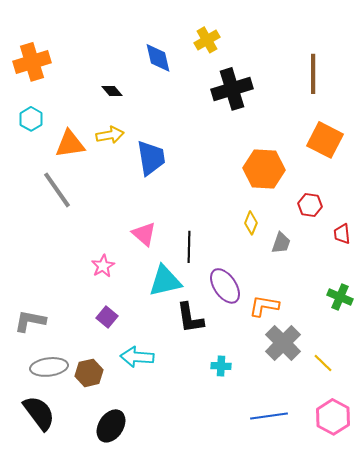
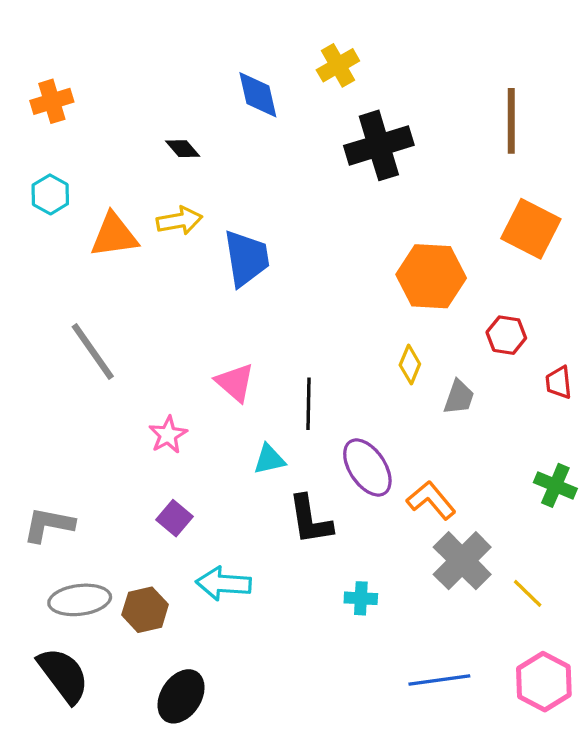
orange cross: (32, 62) -> (52, 101), size x0.7
gray line: (57, 190) -> (93, 351), moved
cyan triangle: (165, 281) -> (269, 459), size x0.6
orange L-shape: (264, 306) -> (431, 500), turned 40

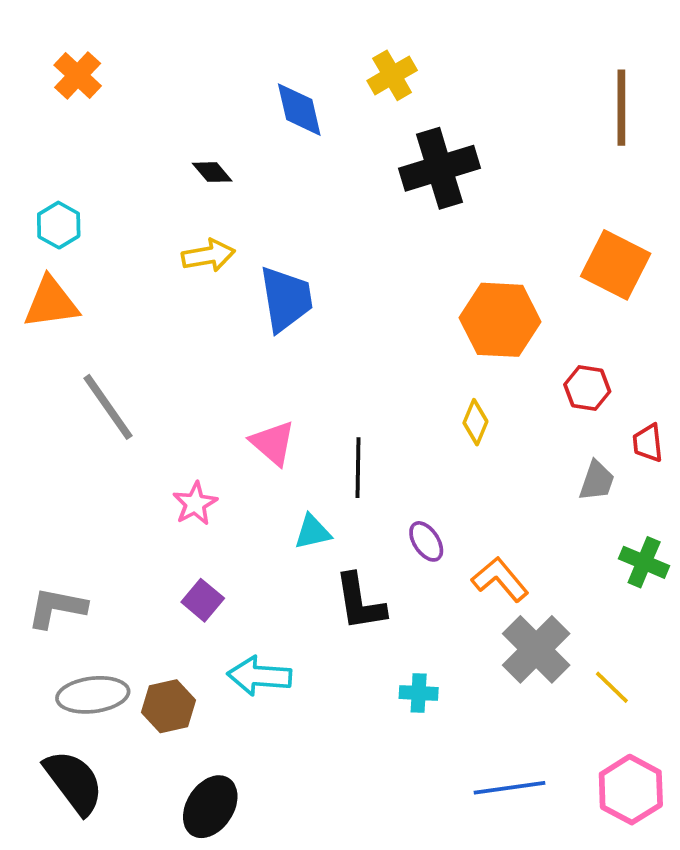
orange cross: (52, 101) -> (78, 75), moved, turned -30
brown line: (511, 121) -> (621, 108), moved
orange triangle: (114, 235) -> (51, 303), moved
gray trapezoid: (459, 397) -> (597, 481), moved
purple ellipse: (367, 467) -> (426, 541), size x0.6

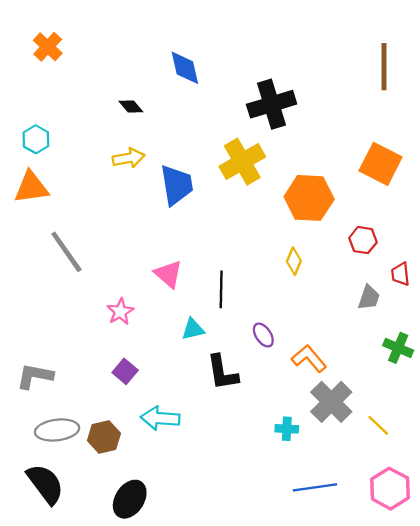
yellow cross: (392, 75) -> (242, 162), moved, size x1.5
cyan cross: (419, 693) -> (287, 429), moved

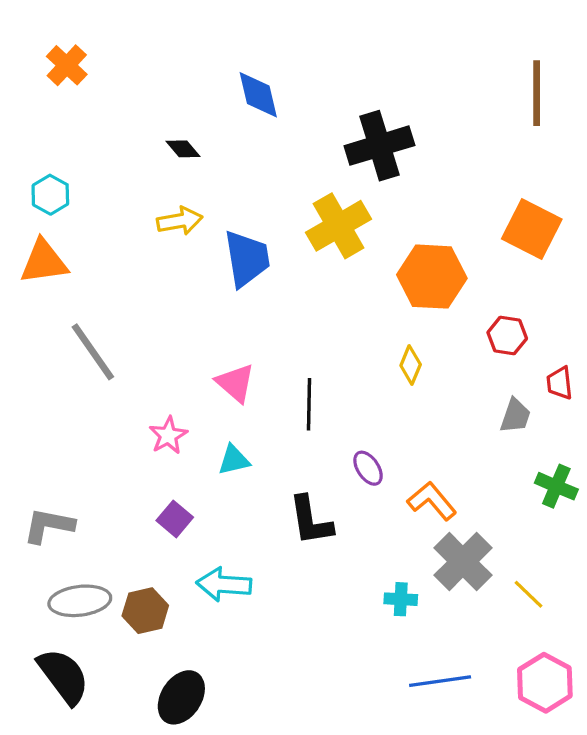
cyan triangle: (193, 329) -> (234, 460), moved

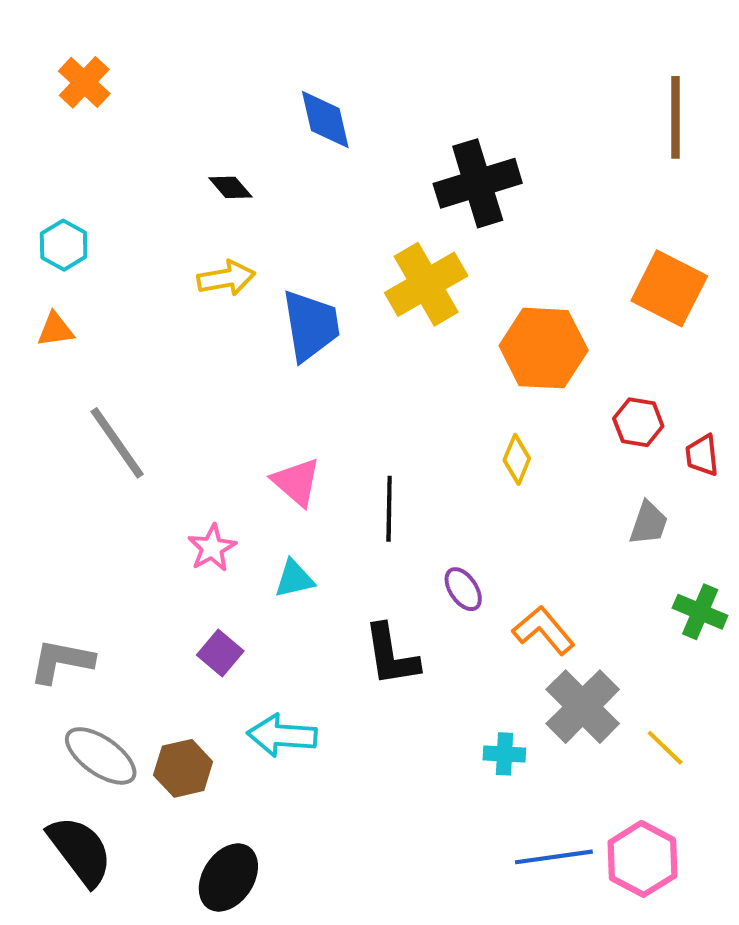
orange triangle: (44, 262) -> (55, 330), size x0.6
red trapezoid: (560, 383) -> (702, 455), moved
gray ellipse: (80, 601) -> (101, 756), turned 42
pink hexagon: (545, 683) -> (642, 859), moved

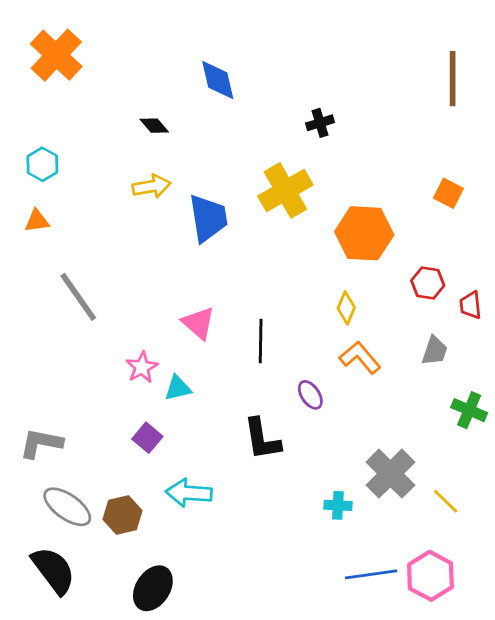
orange cross: (84, 82) -> (56, 55), size x1.5
black cross: (478, 183) -> (320, 123), size x0.5
orange square: (669, 288) -> (448, 193), size x0.6
cyan triangle: (294, 579) -> (178, 388), moved
orange L-shape: (544, 630) -> (360, 358), moved

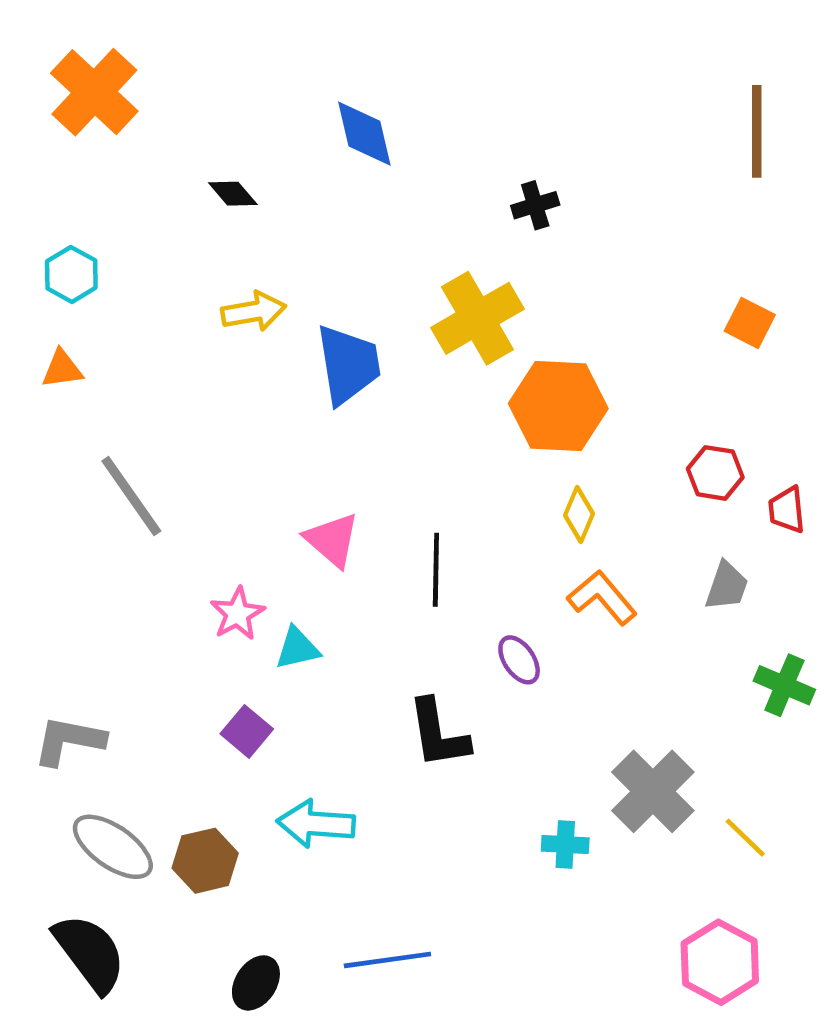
black diamond: (154, 126) -> (233, 194), moved
orange hexagon: (364, 233) -> (558, 406), moved
blue line: (371, 574) -> (387, 960), moved
black ellipse: (153, 588) -> (256, 983), size x0.7

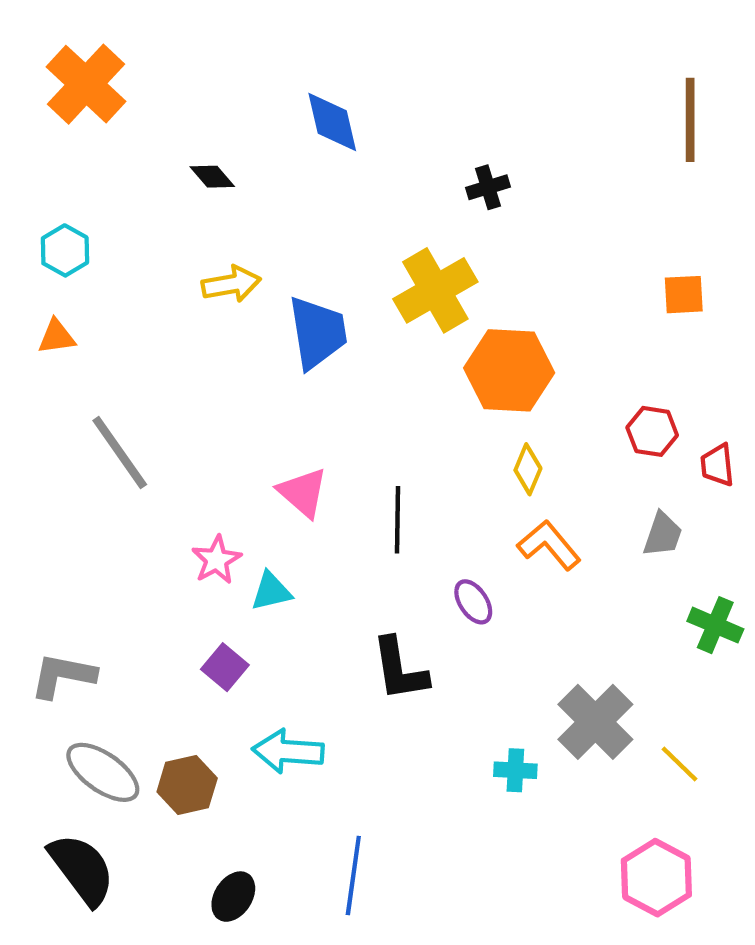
orange square: (750, 323) -> (684, 295), turned -30
blue line: (387, 960) -> (353, 875), turned -74

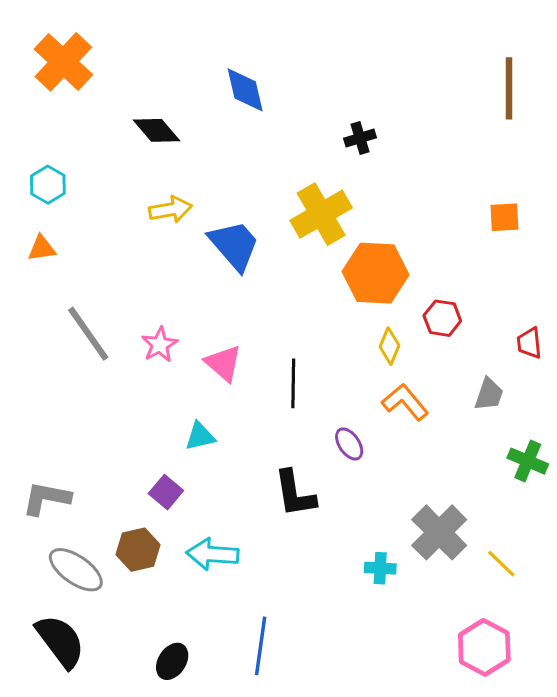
black diamond: (212, 177) -> (157, 130), size x1.4
blue trapezoid: (318, 332) -> (234, 245), turned -32
red hexagon: (652, 431) -> (442, 318), moved
pink star: (216, 560) -> (160, 345), moved
brown hexagon: (187, 785) -> (138, 550), moved

